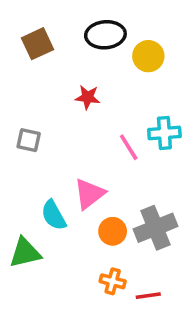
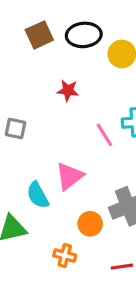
brown square: (38, 44) -> (39, 35), moved
orange circle: (113, 231) -> (90, 224), moved
orange cross: (113, 281) -> (65, 255), moved

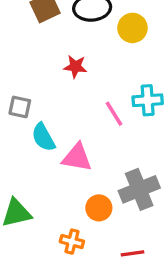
pink triangle: (69, 176) -> (77, 157), turned 48
cyan semicircle: (38, 195) -> (43, 137), moved

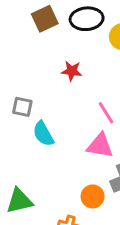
pink triangle: (77, 157) -> (100, 146), moved

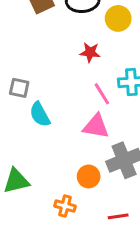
red star: (72, 71) -> (90, 52), moved

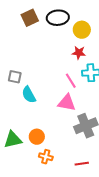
red star: (90, 52) -> (79, 53), moved
orange circle: (89, 176) -> (37, 137), moved

